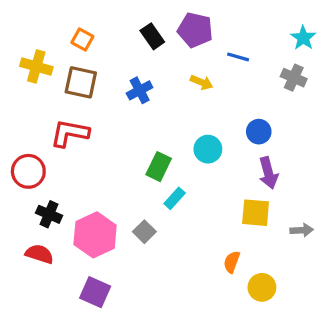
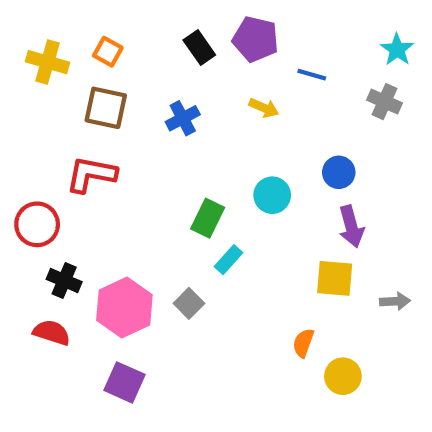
yellow cross: (36, 66) -> (47, 62), moved

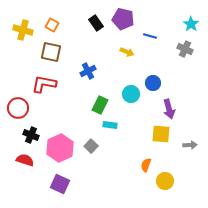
blue cross: (183, 118) -> (88, 71), moved
blue circle: (339, 172) -> (153, 83), moved
cyan rectangle: (228, 260) -> (110, 125), turned 56

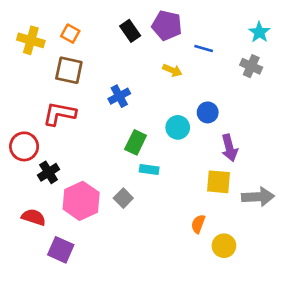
black cross: (31, 135) -> (49, 172), moved, turned 35
gray arrow: (190, 145) -> (258, 197), size x1.6
purple square: (60, 184) -> (61, 250), moved

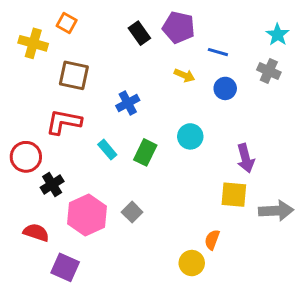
orange square: (70, 34) -> (67, 23), moved
blue circle: (208, 112) -> (225, 88), moved
cyan rectangle: (149, 170) -> (107, 150), moved, turned 42
yellow circle: (224, 246) -> (192, 263), moved

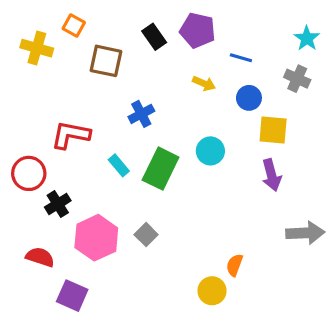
brown square: (74, 75) -> (106, 61), moved
green rectangle: (145, 152) -> (161, 169), size x1.4
yellow square: (234, 195) -> (273, 130), moved

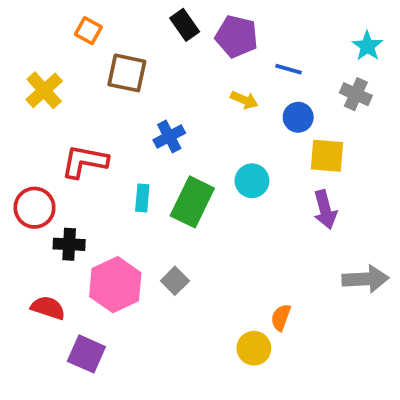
black rectangle: (154, 37) -> (185, 25), moved
yellow cross: (37, 48) -> (44, 90), moved, turned 32
cyan rectangle: (119, 165) -> (142, 198), turned 45
black cross: (58, 204) -> (69, 244), turned 35

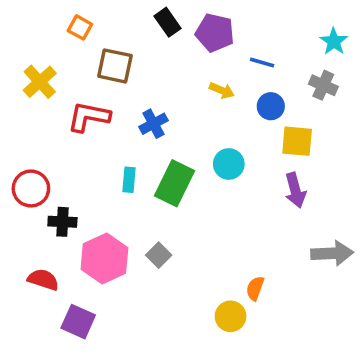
red L-shape: (85, 162) -> (89, 117), moved

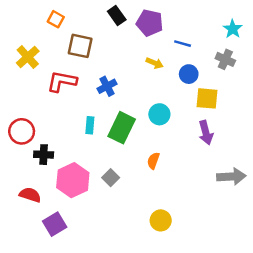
orange semicircle: (255, 288) -> (153, 161), moved
purple square: (78, 322) -> (55, 224), turned 35

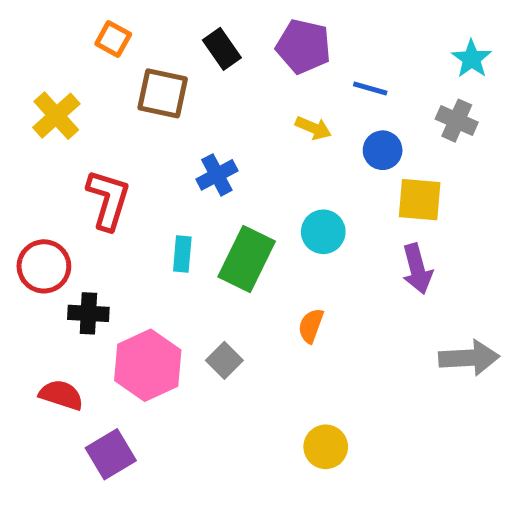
black rectangle: (117, 15) -> (222, 49), moved
red L-shape: (62, 81) -> (108, 200), moved, turned 96

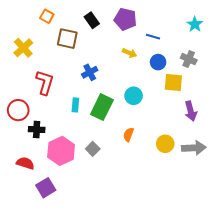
gray cross: (457, 121) -> (189, 59), moved
purple arrow: (417, 269) -> (191, 111), moved
yellow circle: (326, 447) -> (165, 144), moved

